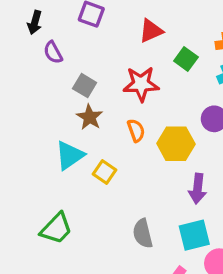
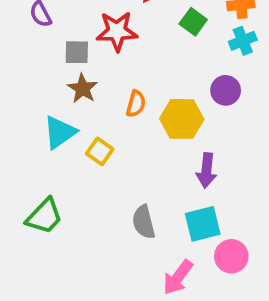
red star: (141, 84) -> (117, 31), moved
gray square: (85, 86) -> (77, 52), turned -30
orange semicircle: (136, 130) -> (136, 104), turned 35

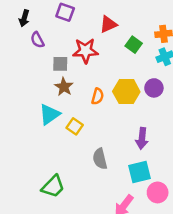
yellow hexagon: (182, 119) -> (126, 92), moved
green trapezoid: (44, 216) -> (53, 186), moved
gray semicircle: (144, 222) -> (100, 159), moved

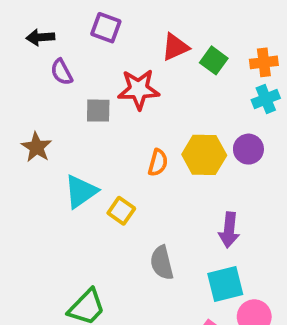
black arrow: (24, 18) -> (40, 37), turned 70
green square: (134, 45) -> (214, 60), moved
brown star: (64, 87) -> (37, 147), moved

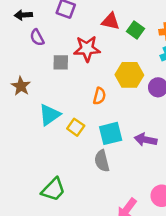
red triangle: (175, 47) -> (111, 21), turned 36
yellow hexagon: (204, 155) -> (129, 75), moved
purple arrow: (229, 230) -> (146, 140), turned 95
cyan square: (225, 284) -> (111, 133), moved

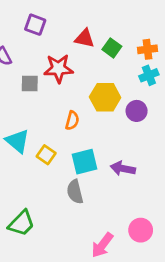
cyan triangle: (50, 115) -> (17, 141), turned -45

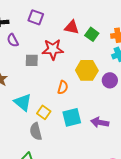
gray semicircle: (75, 192) -> (36, 131), moved

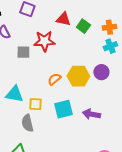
yellow hexagon: (87, 70) -> (78, 76), moved
orange semicircle: (63, 87) -> (54, 79), turned -144
cyan triangle: (23, 102) -> (14, 94), turned -30
yellow square: (44, 112) -> (35, 104), turned -32

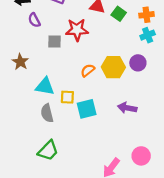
cyan square: (63, 109) -> (87, 109), moved
gray semicircle: (27, 123) -> (47, 113), moved

